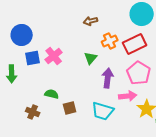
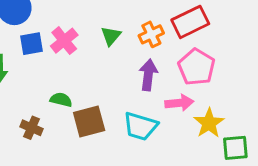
orange cross: (110, 41) -> (151, 34), moved
green triangle: (91, 58) -> (111, 36), moved
brown square: (70, 108) -> (89, 122), size x1.5

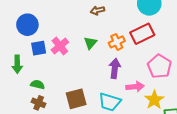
pink pentagon: (196, 67) -> (159, 66), moved
green semicircle: (61, 100) -> (38, 85), moved

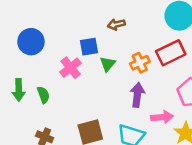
blue square: (39, 48) -> (89, 47), moved
green semicircle: (38, 85) -> (43, 95), moved, turned 56

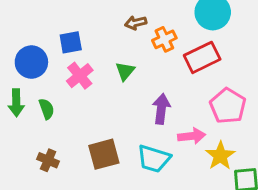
blue circle: (31, 42) -> (31, 62), moved
blue square: (89, 47) -> (71, 42), moved
orange cross: (140, 63) -> (164, 39), moved

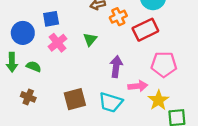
pink pentagon: (228, 106) -> (164, 64), turned -30
green semicircle: (47, 109) -> (34, 67), turned -48
brown cross: (48, 160) -> (28, 97), moved

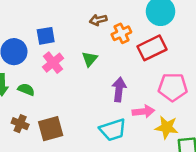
brown square: (75, 99) -> (51, 129), moved
yellow star: (158, 100) -> (167, 127), turned -30
cyan trapezoid: (111, 102) -> (113, 130), turned -35

